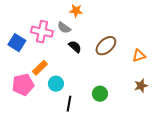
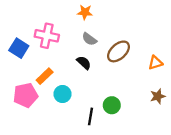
gray semicircle: (64, 28) -> (89, 39), moved
black semicircle: (75, 47) -> (84, 63), moved
black line: (69, 104) -> (90, 116), moved

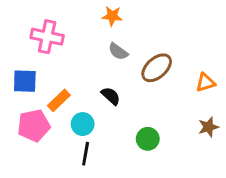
pink cross: (47, 36) -> (47, 37), moved
blue square: (19, 48) -> (25, 81), moved, turned -30
black semicircle: (84, 63) -> (111, 96), moved
black line: (90, 116) -> (86, 154), moved

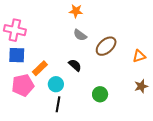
pink cross: (47, 37) -> (15, 30), moved

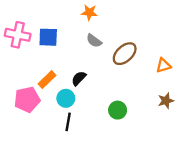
blue square: (17, 55) -> (48, 37), moved
black semicircle: (75, 65) -> (79, 78), moved, turned -88

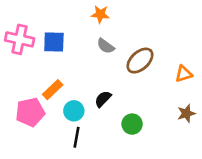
black semicircle: (79, 78) -> (103, 99), moved

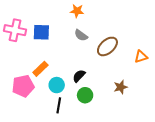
brown star: (186, 113) -> (121, 87), moved
green circle: (132, 124) -> (85, 95), moved

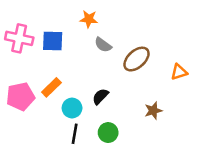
orange star: (77, 11) -> (89, 19), moved
pink pentagon: (23, 86) -> (20, 96), moved
green circle: (85, 95) -> (108, 133), moved

